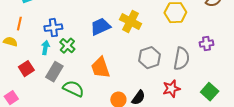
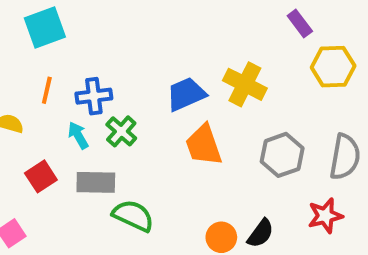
orange line: (19, 24) -> (47, 90), moved
cyan arrow: (45, 48) -> (78, 135), turned -40
orange trapezoid: (100, 68) -> (204, 145), moved
gray rectangle: (54, 72) -> (96, 182), turned 60

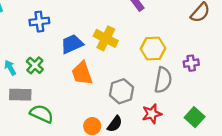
yellow hexagon: (333, 67) -> (153, 49), moved
blue cross: (94, 96) -> (39, 22), moved
gray hexagon: (282, 155) -> (121, 91), moved

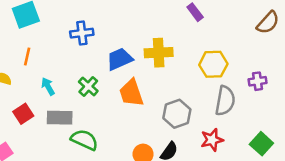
yellow cross: (106, 38) -> (159, 53), turned -30
green cross: (35, 65) -> (88, 86), moved

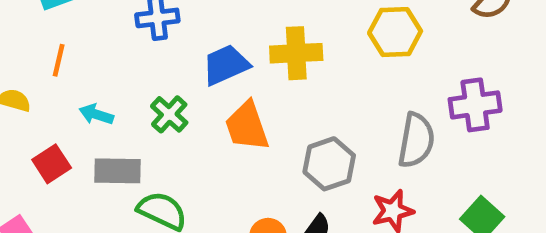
yellow hexagon: (213, 64) -> (395, 32), moved
purple cross: (258, 81) -> (475, 105), size x1.5
cyan arrow: (48, 86) -> (96, 114), turned -42

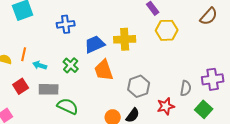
orange line: (59, 60) -> (24, 54), moved
purple cross: (475, 105) -> (213, 79), moved
gray semicircle: (416, 140) -> (186, 88), moved, size x0.7

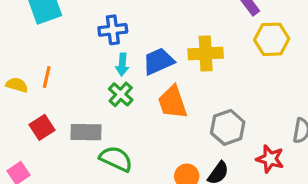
cyan arrow: (40, 65) -> (122, 64), moved, turned -104
red star: (166, 106) -> (270, 159), turned 30

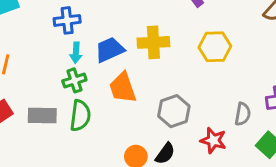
yellow hexagon: (272, 39) -> (215, 47), moved
green cross: (121, 94) -> (74, 80), turned 30
green semicircle: (116, 159) -> (80, 116), moved, turned 72

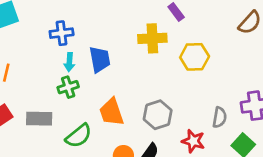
yellow cross: (153, 42) -> (152, 38), moved
blue trapezoid: (110, 50) -> (100, 59), turned 104
orange trapezoid: (123, 88) -> (112, 112), moved
green semicircle: (80, 116) -> (79, 136), moved, turned 44

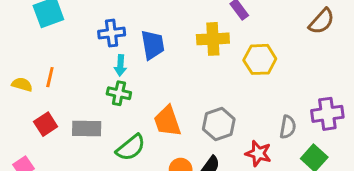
blue trapezoid: (100, 59) -> (153, 45), moved
green cross: (68, 87) -> (119, 93), turned 30

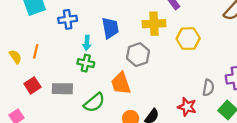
blue cross: (112, 33) -> (68, 19), moved
yellow semicircle: (22, 84) -> (15, 57), turned 40
gray hexagon: (219, 124) -> (138, 55), moved

